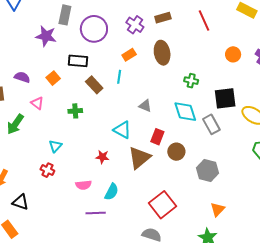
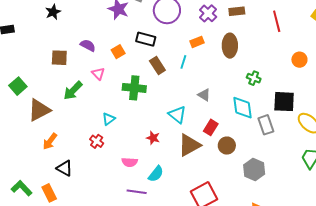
green cross: (75, 111) -> (134, 88), size x1.6

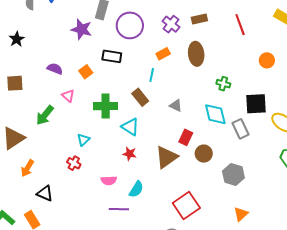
brown square: (59, 58) -> (15, 83), moved
brown rectangle: (157, 66) -> (140, 97), moved
cyan triangle: (177, 115) -> (130, 127), moved

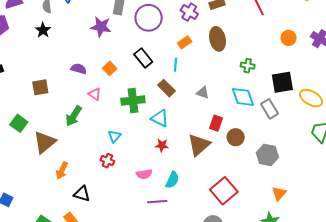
black star: (17, 39) -> (43, 30), moved
black rectangle: (112, 56) -> (143, 58), moved, turned 48

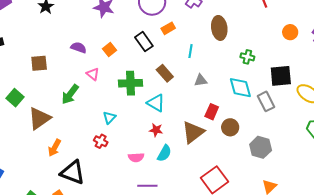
orange rectangle: (185, 42) -> (168, 28), moved
cyan line: (176, 65) -> (191, 51), moved
gray triangle: (203, 93) -> (201, 80), turned -32
cyan semicircle: (172, 180) -> (164, 153), moved
black triangle: (82, 194) -> (73, 172), size x1.5

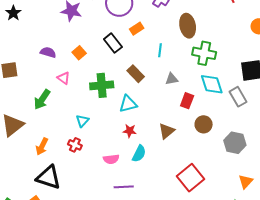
green cross: (247, 57) -> (204, 53), moved, size x1.6
cyan triangle: (156, 103) -> (128, 104), turned -42
red rectangle: (212, 112) -> (187, 101), moved
brown triangle: (193, 132) -> (167, 131), size x0.7
orange arrow: (54, 148) -> (42, 146), moved

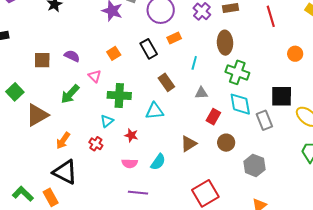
purple semicircle: (48, 52) -> (72, 56), moved
green cross: (102, 85) -> (119, 95), moved
red star: (130, 131) -> (131, 135), moved

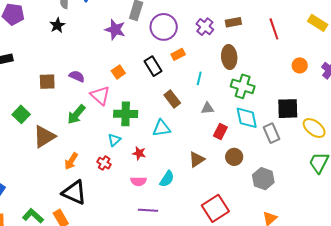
pink triangle: (95, 76) -> (100, 95), size x1.5

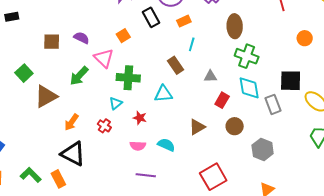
black rectangle: (153, 66) -> (151, 17), moved
cyan line: (199, 78) -> (192, 44), moved
cyan semicircle: (167, 179) -> (166, 145), turned -102

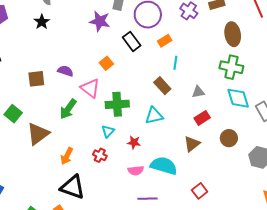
brown ellipse: (235, 26) -> (233, 34), moved
red rectangle: (222, 100) -> (202, 118), moved, turned 35
cyan semicircle: (166, 145) -> (164, 166), size x1.5
red square: (213, 177) -> (200, 191), moved, size x0.6

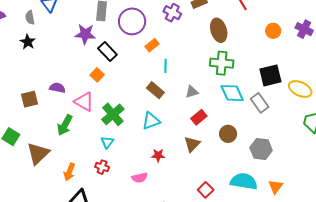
black rectangle: (132, 41) -> (107, 52), moved
green cross: (117, 104) -> (113, 114), turned -30
red star: (134, 142) -> (158, 155), moved
cyan semicircle: (164, 166) -> (244, 181), moved

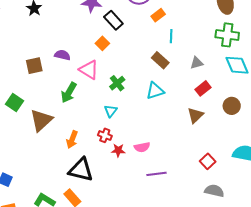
green cross: (113, 114) -> (117, 83), size x0.7
red star: (158, 155) -> (118, 150), moved

